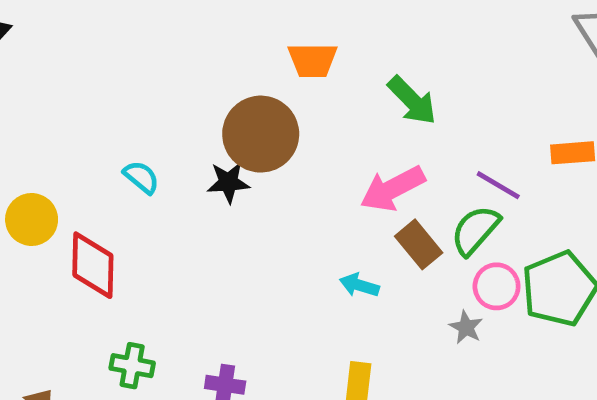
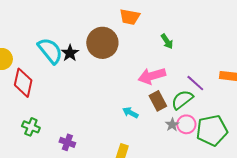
green arrow: (412, 100) -> (167, 41), size x0.7
cyan semicircle: (141, 177) -> (50, 51), size x1.8
black star: (228, 182) -> (70, 53), moved, turned 30
gray star: (466, 327) -> (172, 125), moved

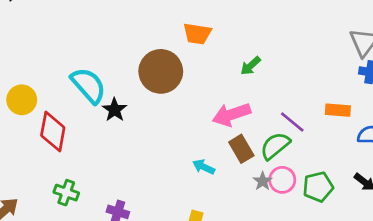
green arrow: (167, 41) -> (251, 66), turned 84
black star: (70, 53) -> (115, 110), moved
green pentagon: (212, 130) -> (318, 187), size x0.7

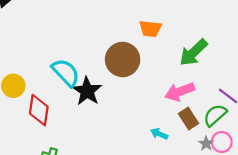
green arrow: (251, 66) -> (193, 53), size x1.8
black star: (115, 110) -> (87, 91), size x1.5

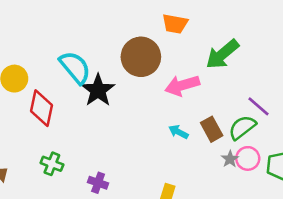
pink arrow: (180, 92) -> (182, 85), moved
cyan arrow: (159, 134) -> (178, 132), moved

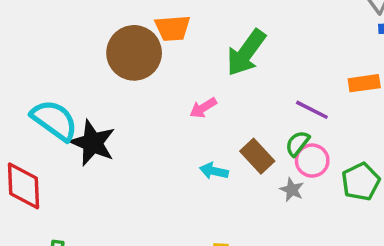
brown circle: (141, 57) -> (134, 53), moved
pink arrow: (182, 85) -> (203, 108), size x0.6
green semicircle: (242, 127) -> (297, 143), size x0.7
pink circle: (248, 158) -> (312, 161), moved

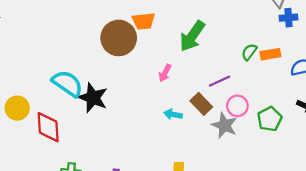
pink arrow: (203, 108) -> (165, 73), turned -30
purple line: (312, 110) -> (219, 81), moved, turned -50
green semicircle: (297, 143) -> (249, 52), moved
gray star: (292, 190) -> (225, 125), size x1.6

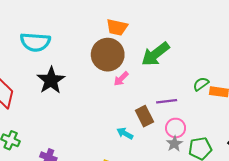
brown circle: (119, 38) -> (108, 55), moved
cyan semicircle: (67, 84) -> (35, 42), moved, turned 132
cyan arrow: (173, 114) -> (125, 133), moved
gray star: (225, 125) -> (174, 144), moved, size x0.7

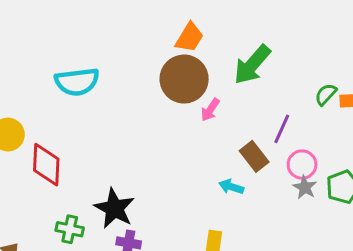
orange trapezoid: (117, 27) -> (189, 37), turned -60
black star: (51, 80) -> (114, 208), moved
purple line: (167, 101) -> (282, 129), turned -48

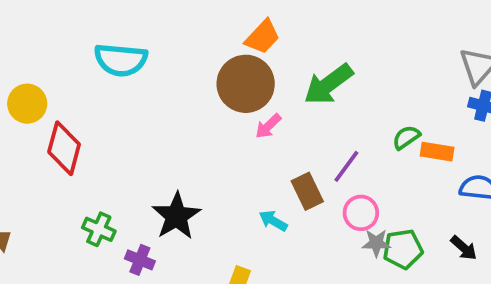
gray star: (305, 187) -> (376, 243), moved, turned 30
black star: (114, 208) -> (176, 216), moved
green cross: (70, 229) -> (99, 229), moved

